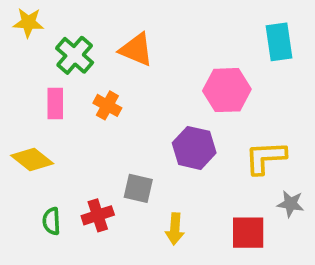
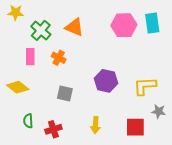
pink hexagon: (227, 90) -> (124, 25), moved
gray square: (138, 188) -> (65, 94), moved
red cross: (98, 215) -> (53, 129), moved

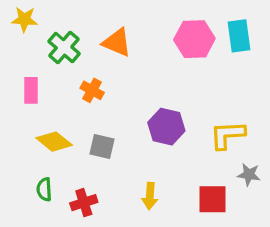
pink rectangle: (30, 57) -> (31, 90), moved
yellow diamond: (18, 87) -> (54, 142), moved

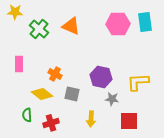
pink rectangle: (31, 90) -> (19, 64), moved
orange cross: (92, 90) -> (55, 74), moved
yellow diamond: (54, 142) -> (42, 94), moved
gray square: (102, 146) -> (72, 94), moved
gray star: (249, 175) -> (112, 99), moved

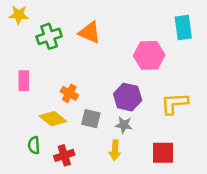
pink hexagon: (118, 24) -> (149, 55), moved
green cross: (39, 29) -> (49, 36), turned 30
gray star: (112, 99) -> (124, 125), moved

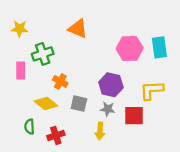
yellow star: (19, 15) -> (20, 29), moved
cyan rectangle: (183, 27) -> (159, 47), moved
green cross: (49, 36) -> (43, 54), moved
red square: (163, 153) -> (134, 116), moved

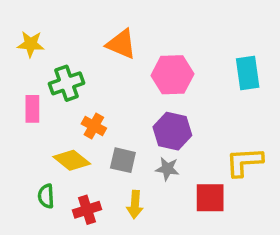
pink hexagon: (130, 48) -> (172, 75), moved
yellow L-shape: (152, 90) -> (244, 162), moved
red square: (134, 116) -> (210, 198), moved
yellow arrow: (100, 131) -> (135, 205), moved

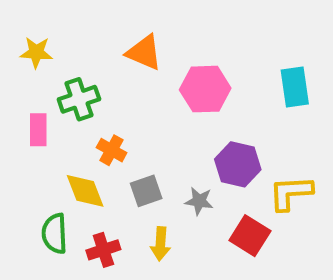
purple hexagon: (172, 131) -> (238, 164), moved
yellow diamond: (72, 160) -> (85, 191), turned 30
gray square: (123, 160) -> (146, 191), turned -32
green semicircle: (46, 196) -> (55, 234), size x1.4
red square: (210, 198) -> (250, 236), turned 32

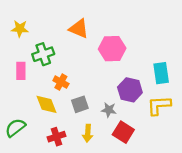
cyan rectangle: (295, 87) -> (161, 73), moved
green semicircle: (55, 234) -> (15, 128), moved, turned 55
red square: (250, 236) -> (123, 132), moved

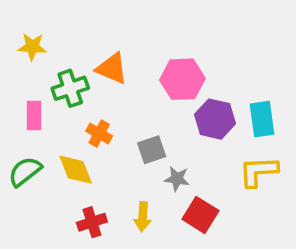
orange triangle: (79, 29) -> (112, 68), moved
purple hexagon: (130, 90) -> (215, 119), moved
gray square: (80, 104) -> (152, 150), moved
green semicircle: (15, 128) -> (25, 172), moved

